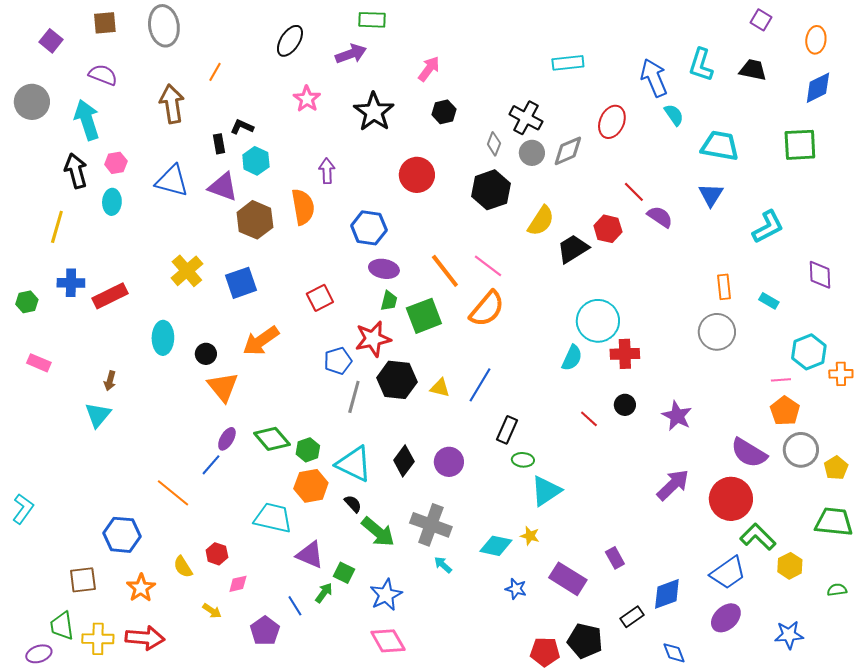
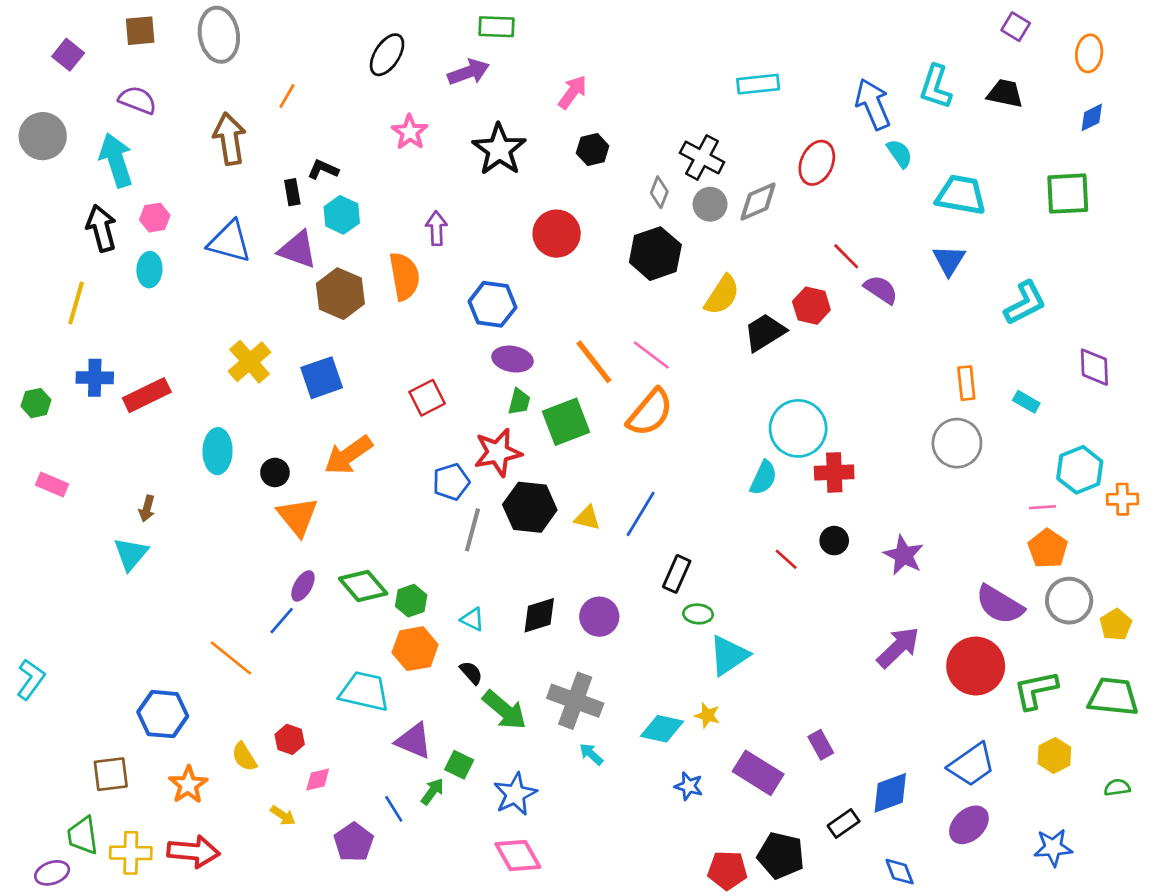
blue diamond: (818, 88) -> (1092, 117), size x0.7
black diamond: (404, 461) -> (539, 615), turned 36
cyan triangle: (354, 464) -> (472, 619), size x0.5
green L-shape: (758, 537) -> (1036, 690), moved, turned -57

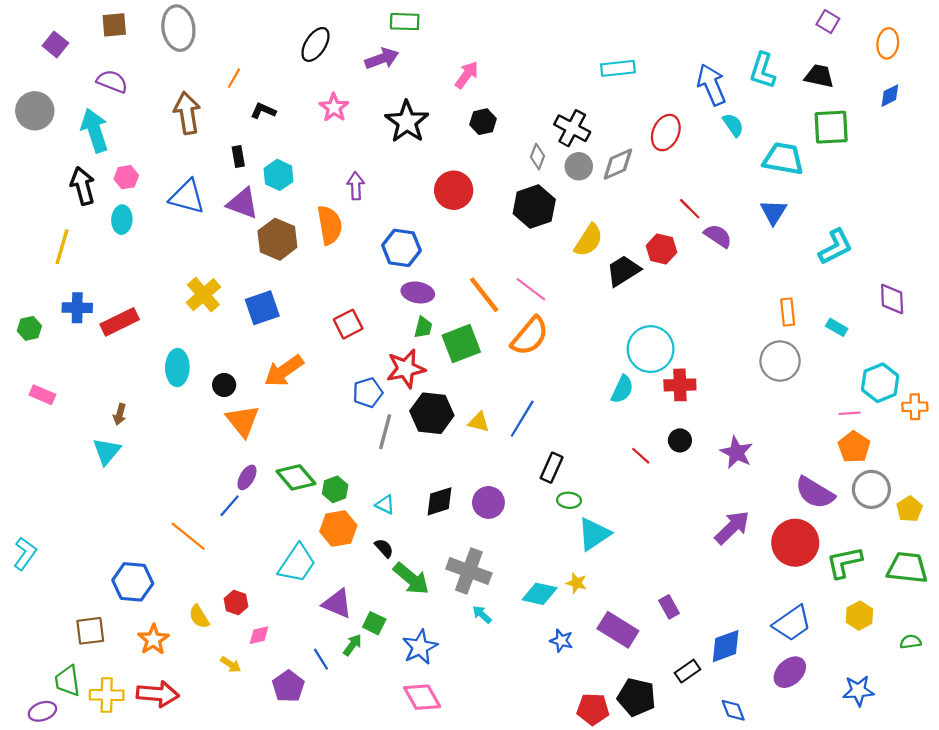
black L-shape: (323, 170) -> (263, 111), moved
green square: (1068, 194) -> (831, 127), moved
cyan trapezoid: (364, 691) -> (297, 563), turned 111

